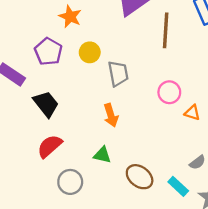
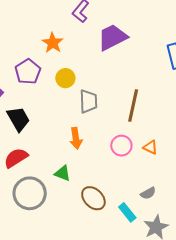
brown line: (166, 30) -> (133, 105), moved
pink circle: (169, 92) -> (121, 146), moved
gray circle: (70, 182) -> (30, 193), size x1.4

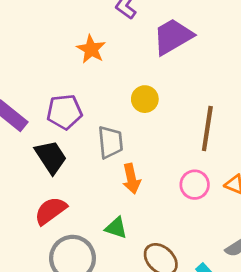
purple pentagon: (28, 72) -> (64, 112), moved, turned 30
yellow circle: (65, 78) -> (145, 99), moved
gray trapezoid: (88, 101) -> (110, 142), moved

